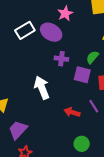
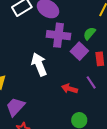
purple cross: (61, 59) -> (58, 35), size x1.6
purple square: (82, 75) -> (79, 51), turned 30

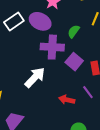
green semicircle: (89, 33) -> (74, 31), moved
white arrow: (39, 64) -> (35, 77), turned 70

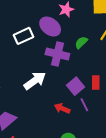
white rectangle: (14, 21) -> (23, 36), moved
purple square: (74, 62) -> (76, 86), moved

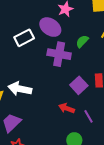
white arrow: (35, 81) -> (20, 89), moved, turned -130
purple line: (84, 105) -> (89, 116), moved

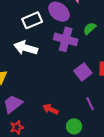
white arrow: (20, 89) -> (26, 48), moved
red arrow: (67, 108) -> (50, 109), moved

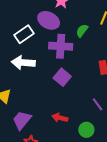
purple square: (83, 72) -> (62, 77), moved

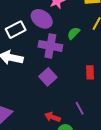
red arrow: (60, 118) -> (52, 117), moved

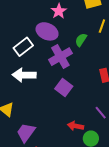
purple cross: (50, 46) -> (60, 57), turned -30

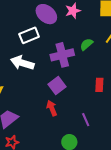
purple ellipse: (47, 31) -> (46, 14), moved
red arrow: (76, 126) -> (52, 108), moved, turned 42

